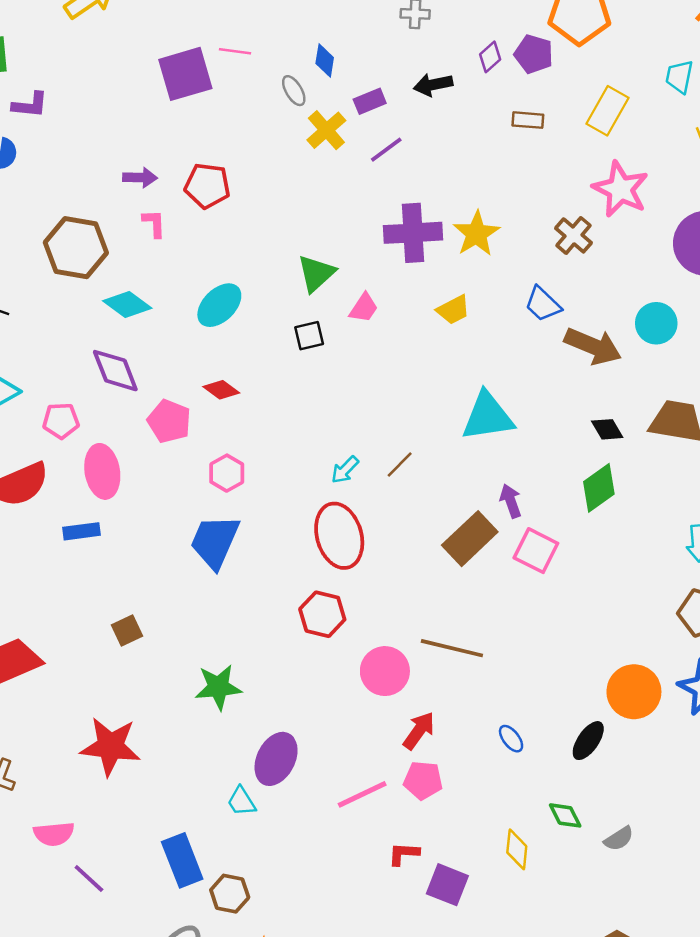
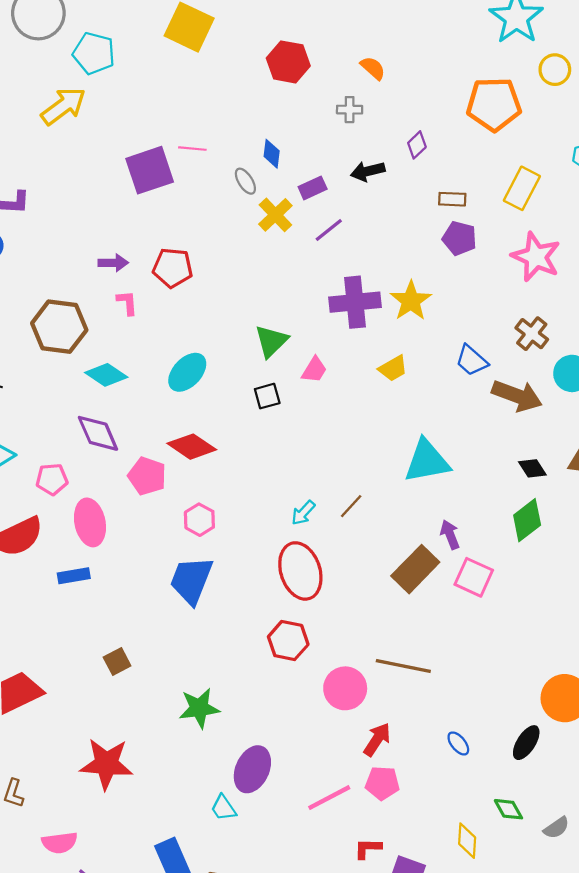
purple pentagon: (534, 54) -> (459, 238), moved
brown cross: (573, 235) -> (532, 334), moved
red diamond: (221, 390) -> (192, 447), size x1.5

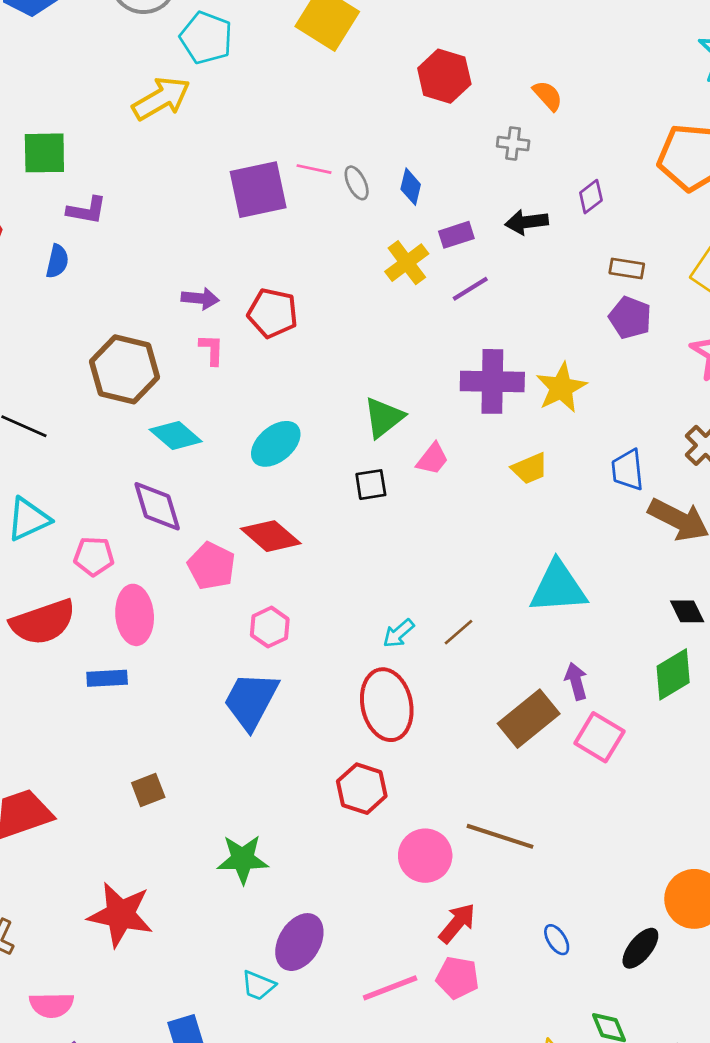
gray ellipse: (245, 181) -> (357, 183), moved
blue trapezoid: (472, 360) -> (628, 470), turned 36
cyan trapezoid: (223, 808) -> (258, 985), turned -40

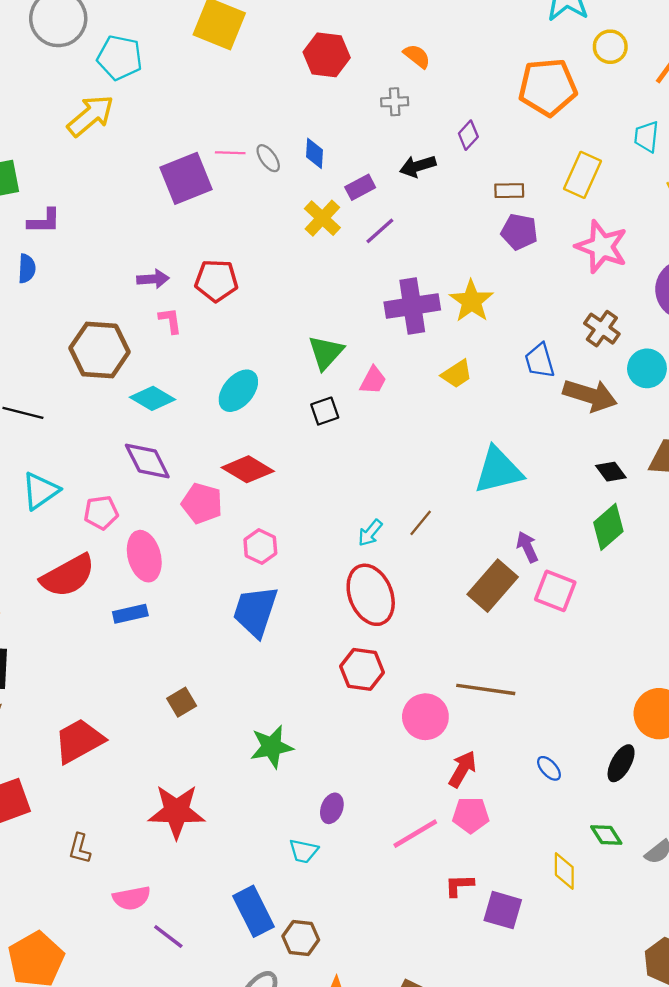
purple ellipse: (299, 942) -> (332, 808), size x0.6

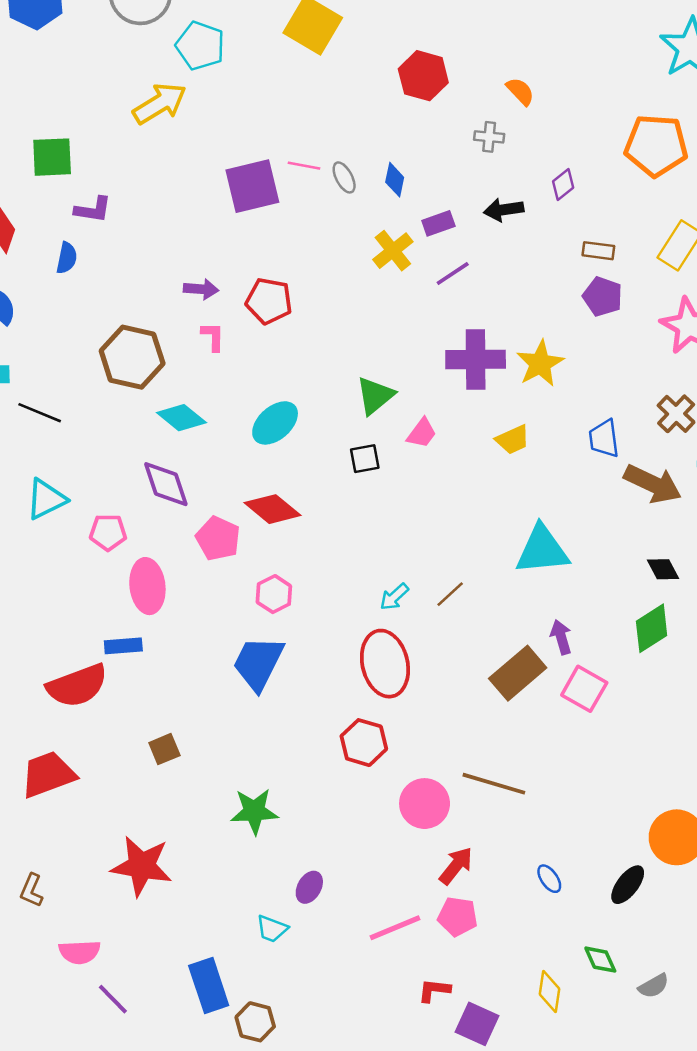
red semicircle: (68, 576) -> (77, 686), moved

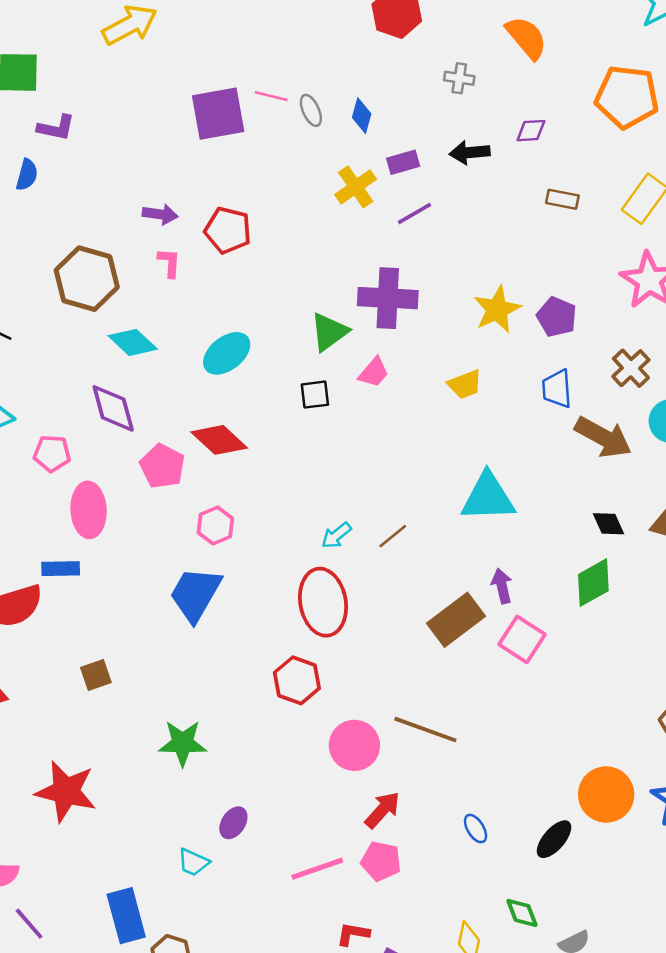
orange semicircle: (520, 91) -> (526, 38), moved, size x1.5
purple diamond: (563, 184) -> (531, 131), turned 32
purple pentagon: (603, 297) -> (557, 317), moved
purple cross: (476, 359) -> (388, 298), moved

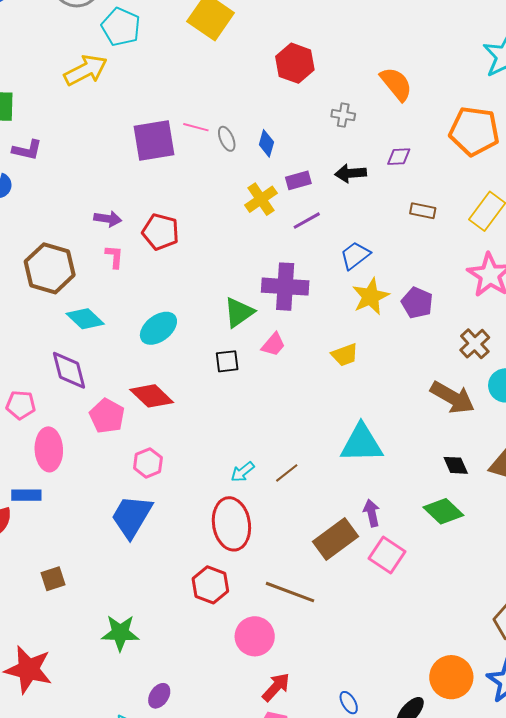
blue trapezoid: (557, 389) -> (355, 255), moved, turned 56
green diamond: (593, 583) -> (443, 511), turned 72
brown line: (425, 730) -> (290, 592), moved

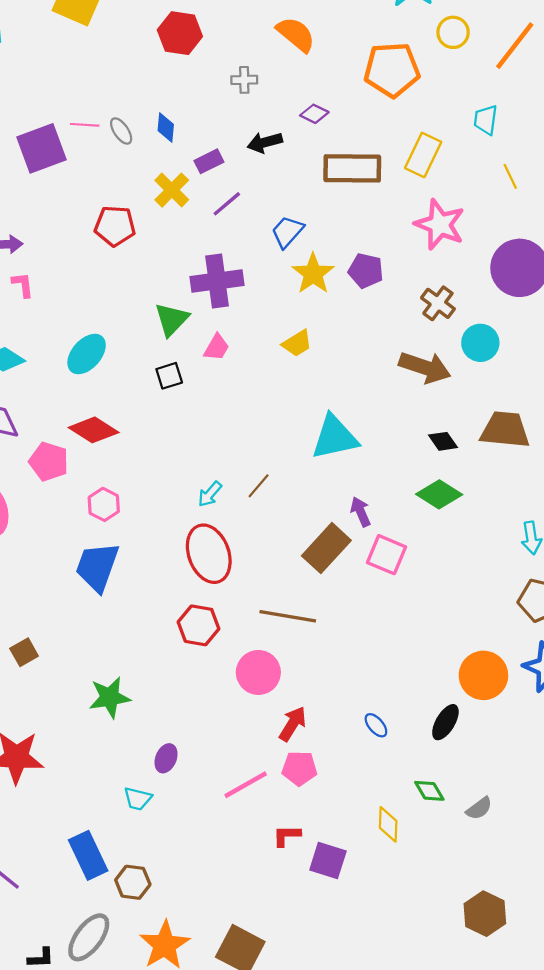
purple diamond: (399, 157) -> (314, 114), turned 40
brown rectangle: (423, 211) -> (352, 168), size x2.0
red pentagon: (161, 232) -> (115, 226), moved

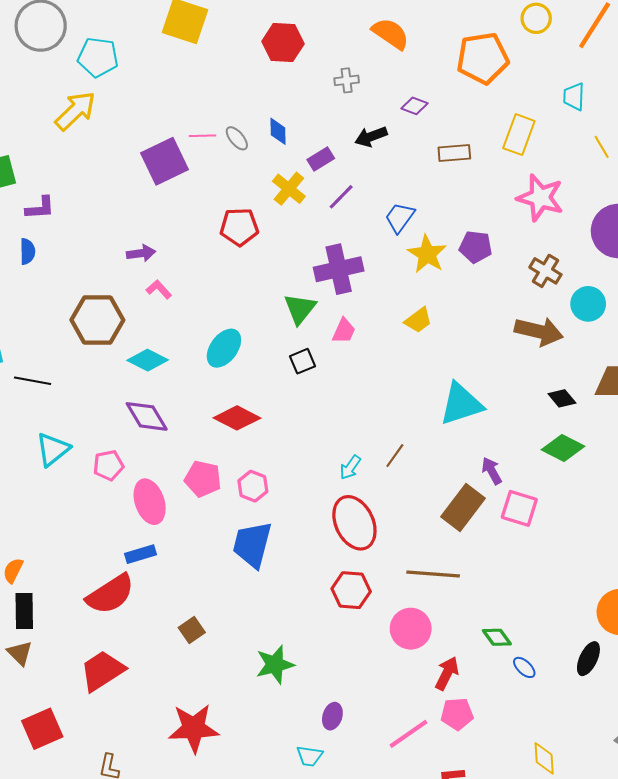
brown rectangle: (352, 168) -> (454, 153), size x0.6
pink L-shape: (23, 285) -> (159, 289), turned -30
pink pentagon: (49, 461) -> (203, 479), moved
green diamond: (429, 791) -> (497, 637), moved

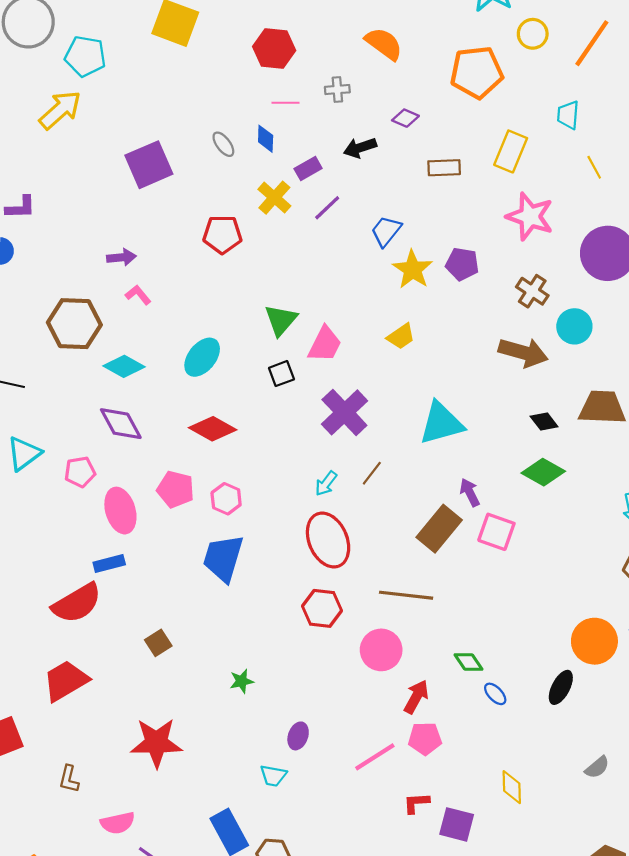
pink line: (202, 136) -> (285, 103), moved
purple cross: (339, 269) -> (344, 412), moved, turned -33
pink trapezoid: (344, 331) -> (325, 344), size x1.4
green star: (275, 665) -> (242, 681), size x0.6

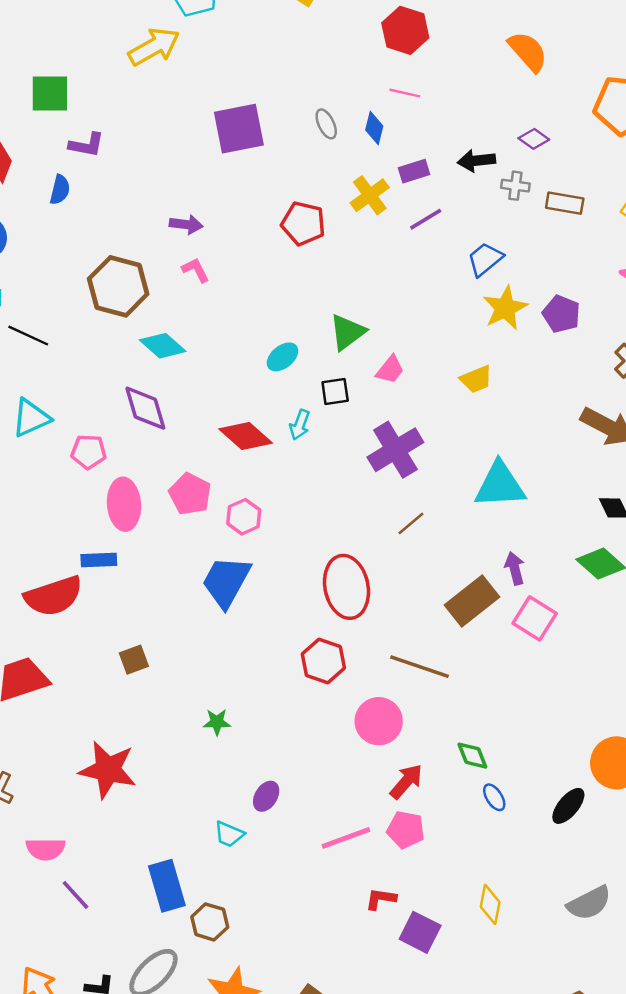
gray cross: (337, 90) -> (515, 186), moved
pink trapezoid: (325, 344) -> (390, 370), size x0.7
cyan ellipse: (202, 357) -> (282, 357), moved, size x0.7
cyan arrow: (326, 483) -> (300, 425), moved, turned -30
gray semicircle: (597, 767) -> (589, 903), size x1.5

